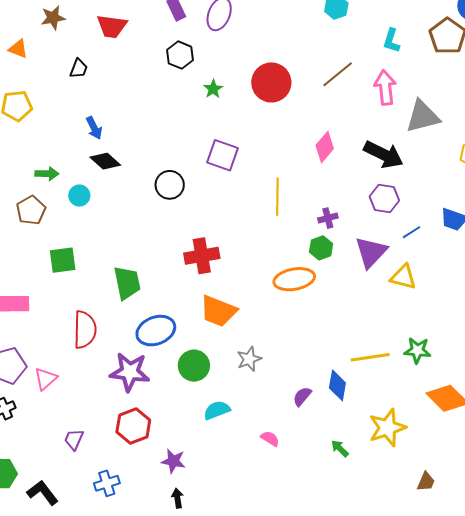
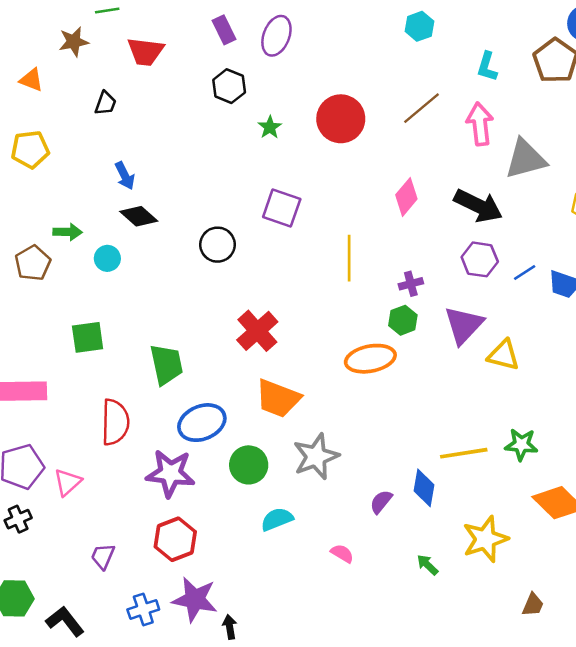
brown pentagon: (31, 210) -> (33, 263), moved
blue line: (411, 232) -> (525, 272), moved
red cross: (202, 256) -> (257, 331), turned -32
gray star: (249, 359) -> (316, 456), size x1.5
purple star: (173, 461) -> (195, 599), moved, size x1.5

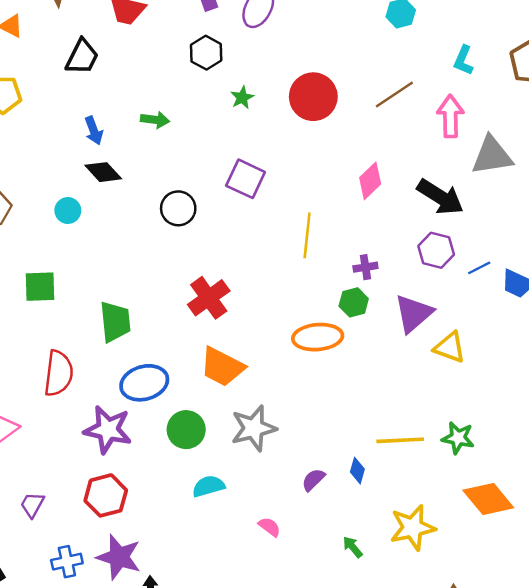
black trapezoid: (105, 103) -> (82, 57), size x1.5
green arrow: (68, 232) -> (155, 120), moved
blue diamond: (424, 488) -> (357, 471), size x0.7

